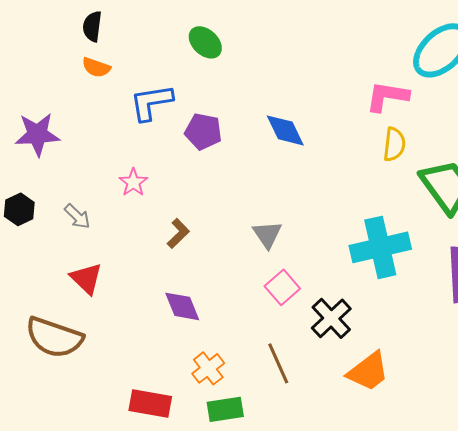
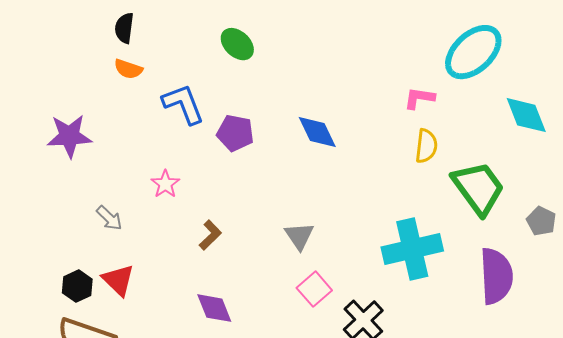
pink L-shape: (387, 96) -> (419, 98), size x0.7
blue L-shape: (151, 102) -> (183, 104), turned 78
black hexagon: (19, 209) -> (77, 286), moved

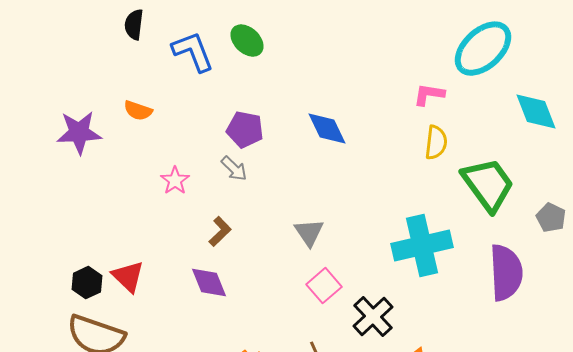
orange semicircle: (128, 69) -> (138, 111), moved
blue L-shape: (183, 104) -> (193, 52), moved
gray arrow: (109, 218) -> (234, 169), moved
purple diamond: (214, 308) -> (209, 283), moved

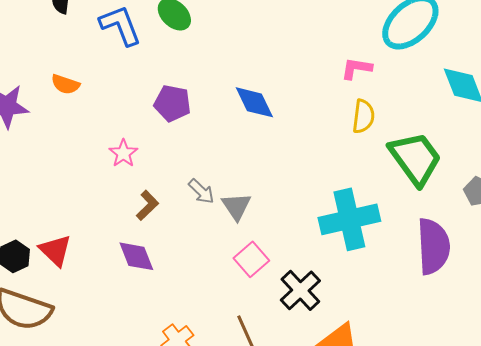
gray arrow: (234, 169) -> (201, 191), moved
pink star: (175, 181) -> (123, 153), moved

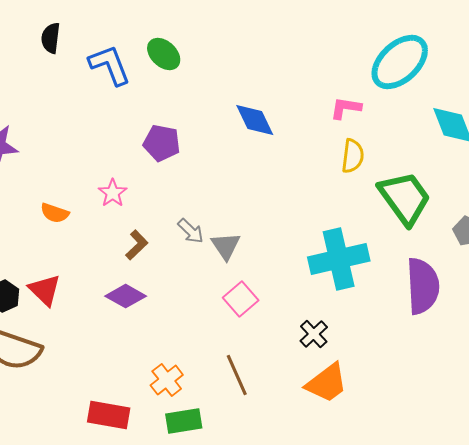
orange semicircle: (65, 84) -> (55, 213), moved
blue diamond: (254, 102) -> (255, 120), moved
purple diamond: (136, 256) -> (126, 296), turned -39
black cross: (300, 290) -> (314, 334), moved, size x0.7

